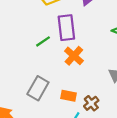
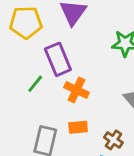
orange rectangle: (69, 96) -> (78, 127), moved

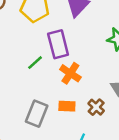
brown cross: (113, 140) -> (96, 107), moved

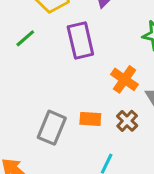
green line: (35, 63) -> (25, 38), moved
orange cross: (70, 73) -> (125, 79), moved

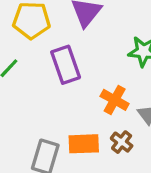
orange rectangle: (90, 119) -> (84, 144), size x1.4

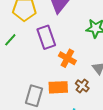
orange cross: (115, 100) -> (67, 58), moved

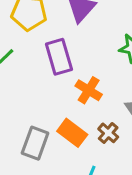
orange rectangle: (58, 87) -> (72, 133), turned 36

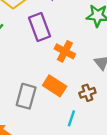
brown cross: (108, 133) -> (87, 93), moved, turned 35

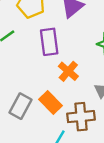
brown cross: (87, 93) -> (81, 117), size x1.6

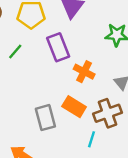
gray rectangle: (21, 106) -> (45, 118), turned -30

